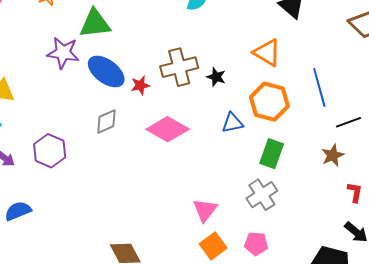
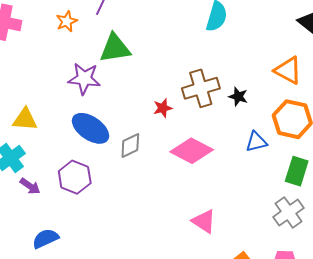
blue ellipse: (106, 71) -> (90, 128), moved
pink triangle: (205, 210) -> (204, 221), moved, turned -32

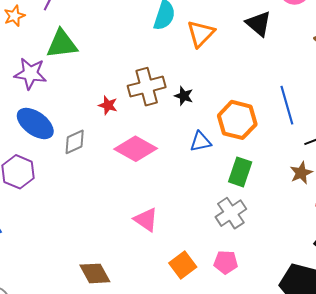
orange triangle: (288, 70) -> (201, 34), moved, turned 44
red star: (163, 108) -> (108, 105), turned 30

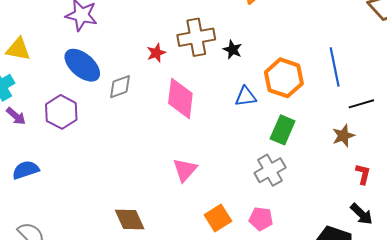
red star: (108, 105) -> (156, 53), turned 30
pink diamond: (136, 149) -> (180, 98), turned 63
pink triangle: (146, 220) -> (185, 170), turned 32

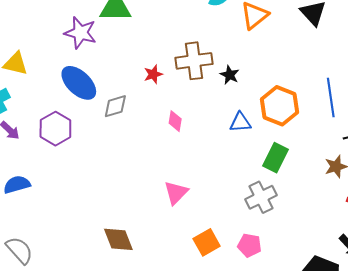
pink diamond: (180, 98) -> (175, 121), size x0.5

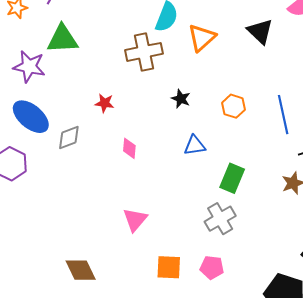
brown cross: (194, 61) -> (144, 52), moved
red star: (153, 74) -> (104, 103), turned 30
orange hexagon: (279, 106) -> (233, 106), moved, size x0.6
orange square: (207, 242) -> (169, 267), turned 36

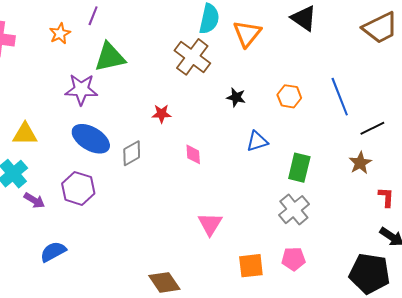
brown cross: (144, 52) -> (192, 57), turned -33

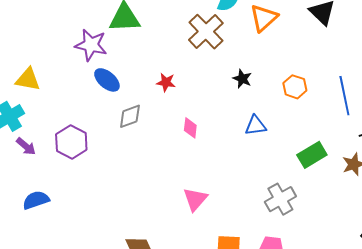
blue ellipse: (91, 139) -> (107, 80), moved, size x0.7
green rectangle: (299, 168) -> (312, 155), moved, turned 36

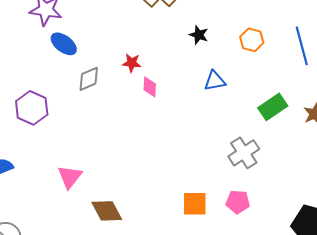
red star: (166, 82) -> (132, 63), moved
pink triangle: (195, 199) -> (70, 177), moved

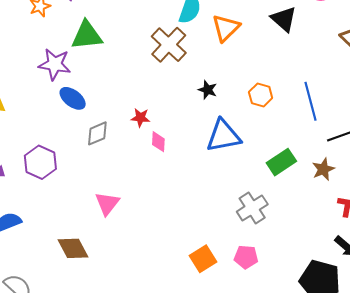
blue triangle: (215, 81) -> (223, 136), size x1.6
pink triangle: (70, 177) -> (107, 203), moved
orange square: (195, 204) -> (203, 259), turned -32
brown diamond: (107, 211) -> (73, 248), moved

